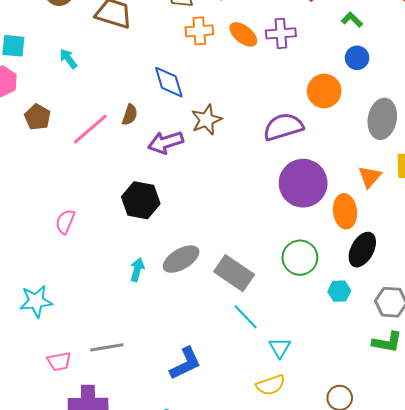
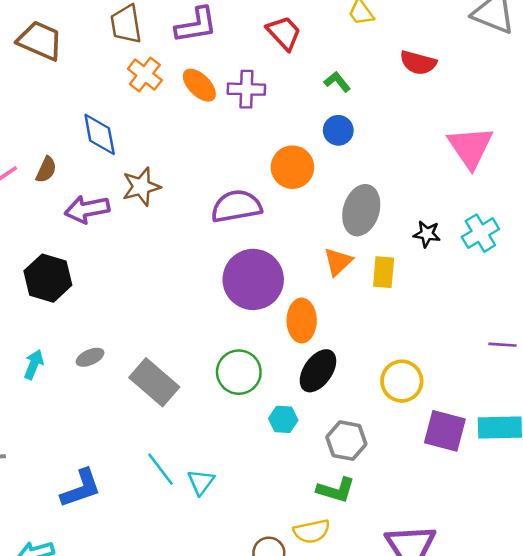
orange cross: (199, 31) -> (145, 75), turned 36
orange triangle: (370, 177) -> (338, 262), moved
gray ellipse: (181, 259) -> (90, 357), size x0.6
cyan line: (246, 317) -> (160, 469), moved
yellow semicircle: (271, 385) -> (312, 531), moved

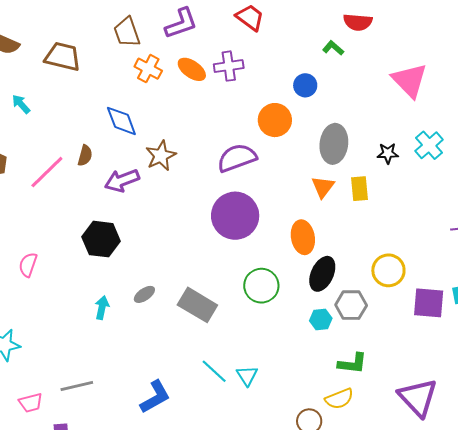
green L-shape: (337, 82) -> (333, 48), moved
purple circle: (253, 279) -> (235, 216), moved
cyan hexagon: (283, 419) -> (321, 320), moved
gray hexagon: (346, 441) -> (351, 305), moved

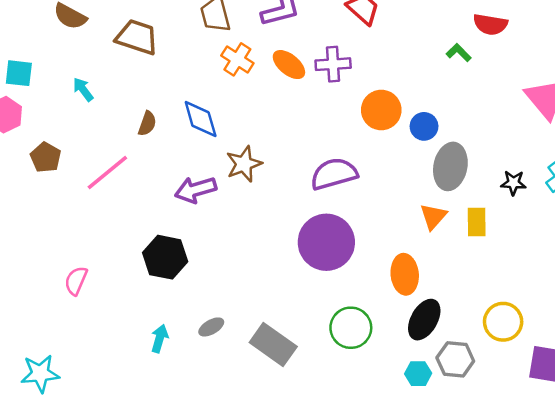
blue circle: (305, 85) -> (424, 126), moved
orange circle: (275, 120) -> (381, 110), moved
brown semicircle: (85, 155) -> (147, 124), moved

